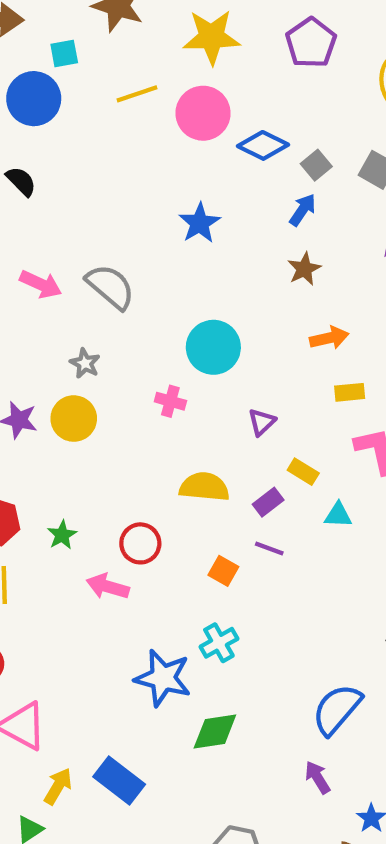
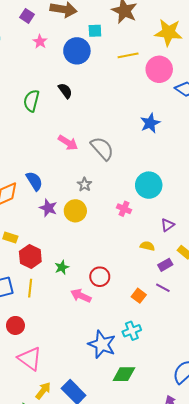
yellow semicircle: (204, 487) -> (147, 246), moved, size x0.6

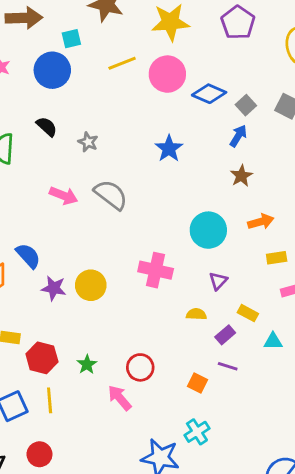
gray star: (85, 184) -> (88, 142), moved
cyan circle: (149, 185) -> (208, 230), moved
pink cross: (124, 209) -> (156, 270), size x1.6
pink arrow: (81, 296) -> (120, 398), turned 36

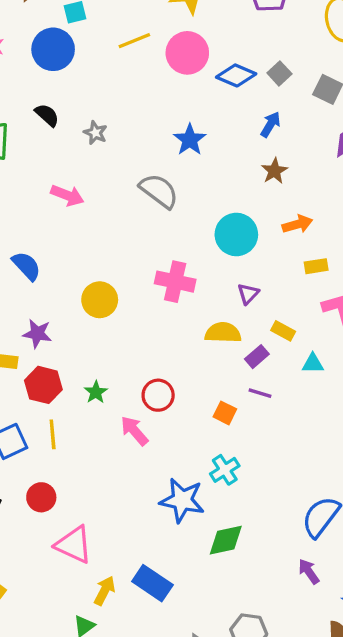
gray square: (246, 105) -> (279, 73), moved
gray semicircle: (111, 195) -> (159, 191), moved
purple star: (54, 288) -> (37, 334), moved
yellow semicircle: (196, 314) -> (223, 333), size x1.5

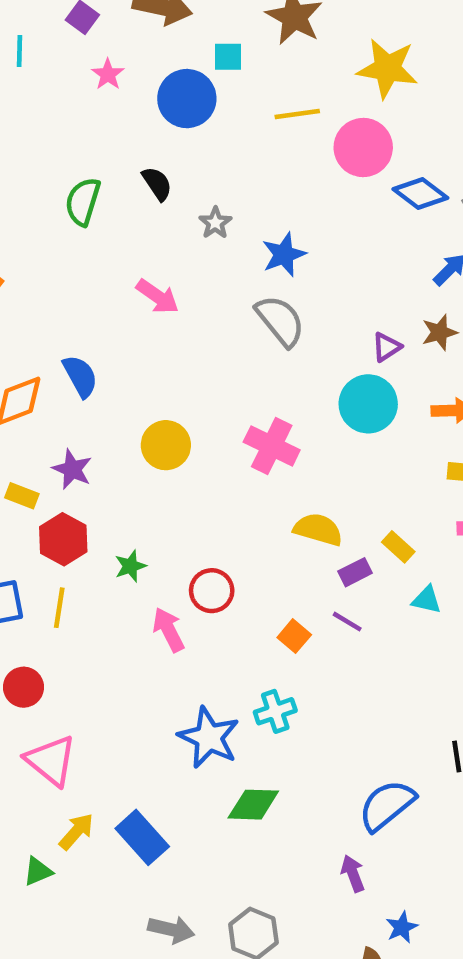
blue star: (190, 140) -> (284, 255), moved
purple triangle: (248, 294) -> (387, 347), moved

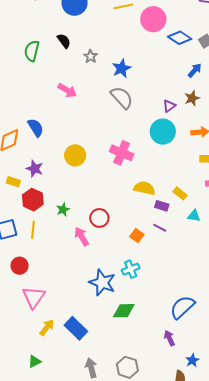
purple rectangle: (355, 572) -> (162, 206), turned 48
pink triangle: (51, 761) -> (34, 297), turned 30
green triangle: (38, 871) -> (35, 362), moved
gray arrow: (171, 930) -> (91, 368), turned -114

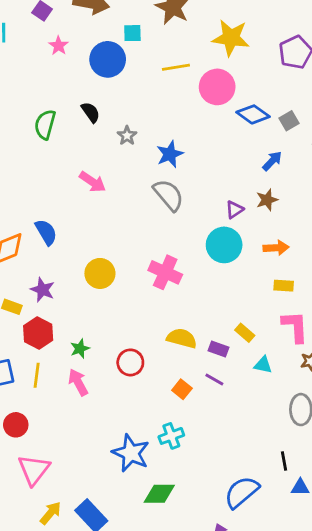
yellow semicircle: (144, 188) -> (182, 338), moved
pink arrow: (82, 236) -> (78, 382), moved

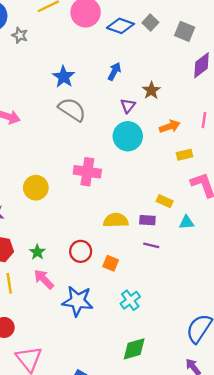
gray star: (127, 136) -> (20, 35), moved
blue arrow: (272, 161) -> (114, 71), moved
orange square: (182, 389) -> (111, 263), moved
blue star: (131, 453) -> (78, 301), moved

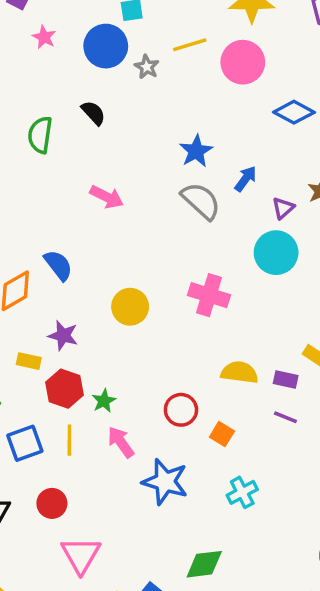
blue diamond: (120, 26) -> (294, 112), moved
gray star: (20, 35) -> (147, 67), moved
blue arrow: (114, 71) -> (246, 179), moved
green star: (37, 252) -> (104, 401), moved
green diamond: (134, 349) -> (204, 564), moved

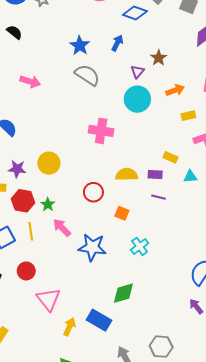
blue arrow: (246, 179) -> (117, 43), moved
yellow circle: (130, 307) -> (49, 163), moved
red circle: (181, 410) -> (93, 192), moved

